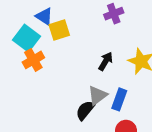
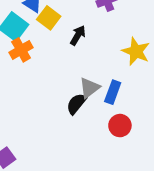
yellow square: (59, 30) -> (49, 18), turned -35
black arrow: (106, 61) -> (78, 35), moved

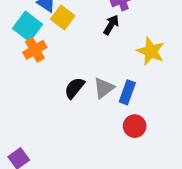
black arrow: (78, 35) -> (111, 25), moved
black semicircle: (76, 104) -> (74, 88), moved

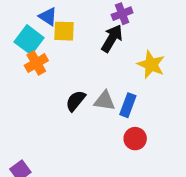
yellow square: (63, 18) -> (64, 31), turned -35
black arrow: (111, 25) -> (112, 38), size x1.4
gray triangle: (104, 88) -> (105, 101), turned 45

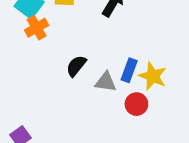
yellow star: (151, 64) -> (153, 76), moved
gray triangle: (105, 101) -> (106, 82), moved

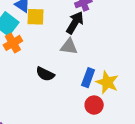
black semicircle: (76, 66) -> (45, 74), turned -102
gray triangle: (106, 82) -> (69, 47), moved

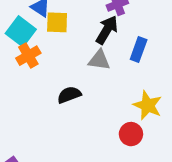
black semicircle: (45, 74) -> (69, 95), turned 132
blue rectangle: (88, 78) -> (139, 50), moved

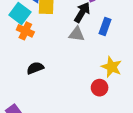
orange cross: (28, 56) -> (25, 31), turned -35
black semicircle: (69, 95) -> (35, 68), moved

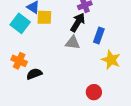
orange cross: (25, 31) -> (19, 61), moved
yellow star: (112, 67) -> (111, 60), moved

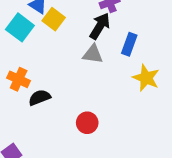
yellow square: (44, 17) -> (54, 19), turned 35
red circle: (94, 92) -> (87, 123), moved

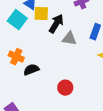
yellow square: (54, 19) -> (41, 14), turned -35
black arrow: (100, 26) -> (56, 24), moved

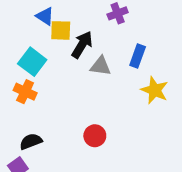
cyan square: (17, 20) -> (32, 62), moved
black semicircle: (31, 70) -> (31, 141), moved

